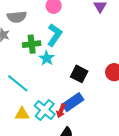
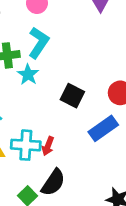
blue rectangle: (73, 102) -> (103, 128), moved
cyan cross: (45, 110) -> (26, 145), turned -35

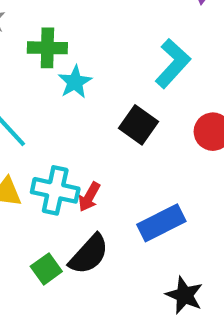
cyan L-shape: (39, 43) -> (173, 63), moved
blue rectangle: (103, 128) -> (161, 223), moved

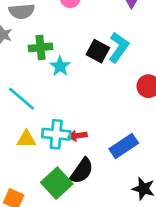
black square: (138, 125) -> (98, 51), moved
red arrow: (89, 197) -> (78, 136), turned 60
green square: (46, 269) -> (57, 183), size x1.6

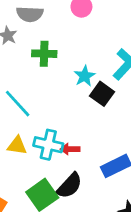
black square: (98, 51) -> (102, 94), moved
cyan star: (60, 66) -> (85, 76), moved

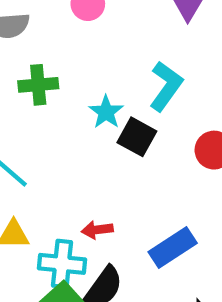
cyan cross: (48, 145) -> (62, 264), moved

